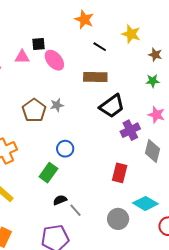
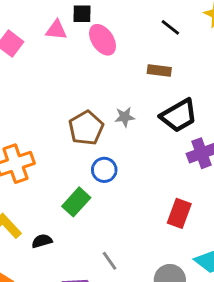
brown rectangle: (95, 77) -> (159, 71), size x0.7
gray star: (57, 105) -> (125, 117), moved
brown pentagon: (34, 110) -> (86, 128), moved
black semicircle: (60, 200) -> (42, 241), moved

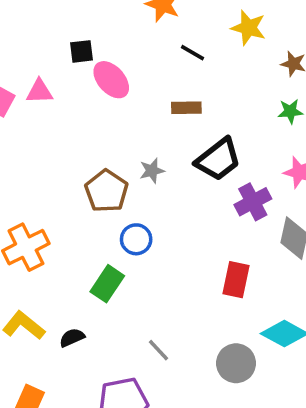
pink triangle: (56, 30) -> (40, 91), moved

